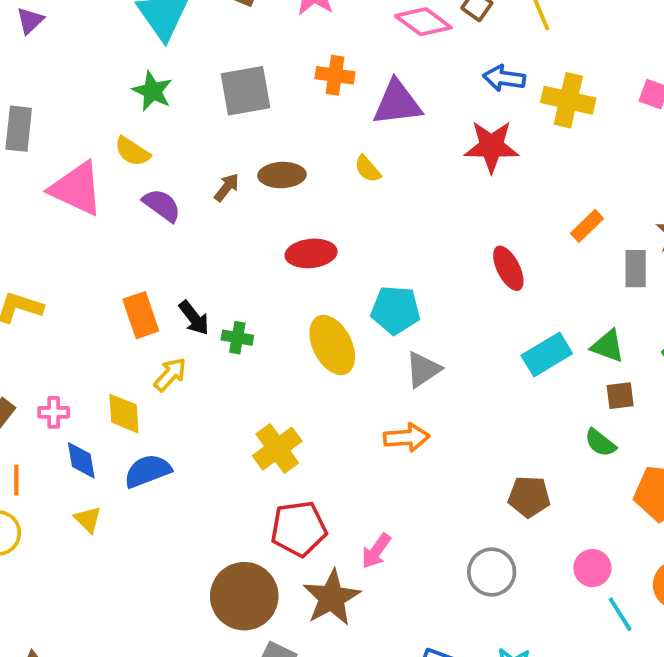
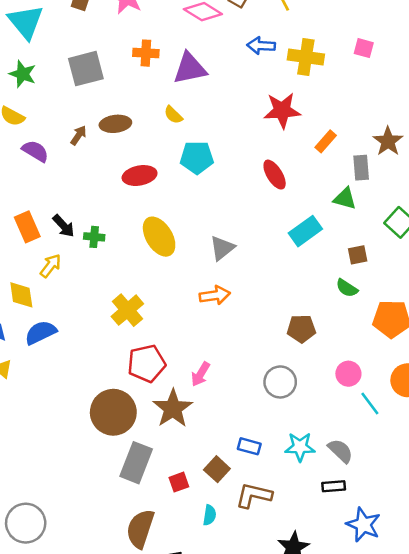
red star: (491, 146) -> (282, 110), moved
cyan pentagon: (396, 310) -> (197, 158), moved
green triangle: (608, 346) -> (345, 199), moved

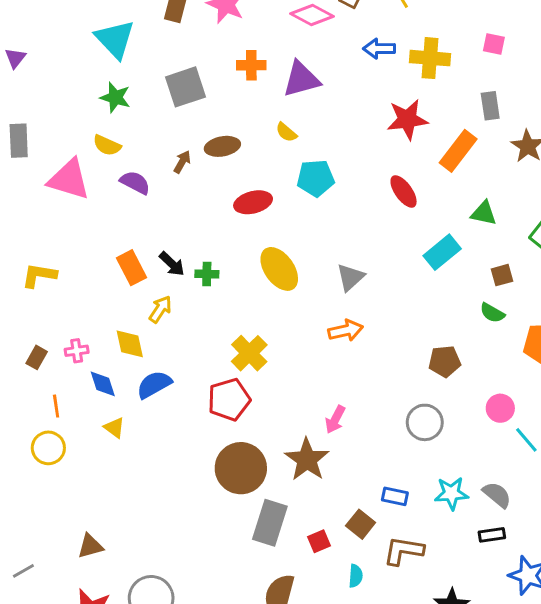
orange rectangle: (326, 141) -> (458, 151), size x1.6
gray rectangle: (361, 168) -> (490, 106), moved
red pentagon: (146, 363) -> (229, 400), moved

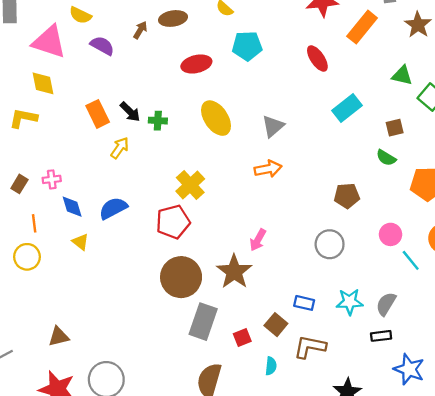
green triangle: (484, 213) -> (402, 75), moved
yellow diamond: (130, 344) -> (43, 83), moved
gray semicircle: (497, 495) -> (386, 304), turned -100

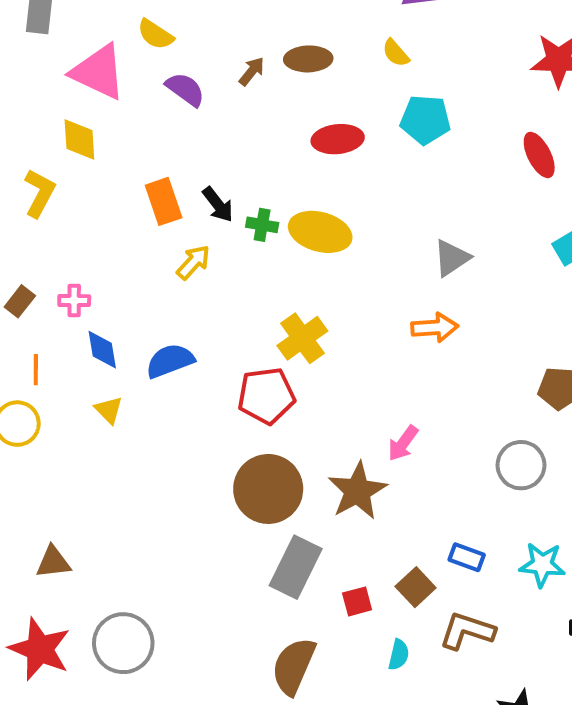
yellow L-shape: (23, 118) -> (40, 193), turned 100
yellow ellipse: (216, 118) -> (320, 232), moved, turned -48

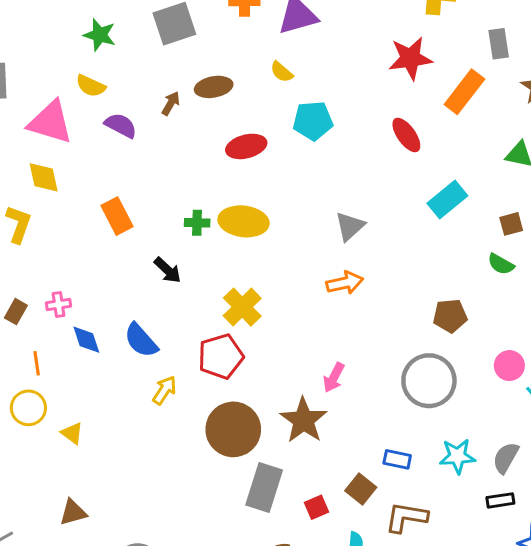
black arrow: (218, 205) -> (167, 270), moved
yellow arrow: (193, 262) -> (164, 390), moved
blue semicircle: (170, 361) -> (141, 340), turned -102
yellow triangle: (109, 410) -> (72, 433), moved
gray circle: (521, 465) -> (429, 381), size x1.4

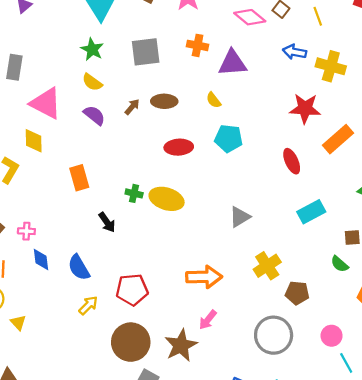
yellow semicircle: (91, 86) -> (92, 82), moved
orange arrow: (345, 283) -> (204, 277), moved, size x1.4
yellow cross: (242, 307) -> (267, 266), moved

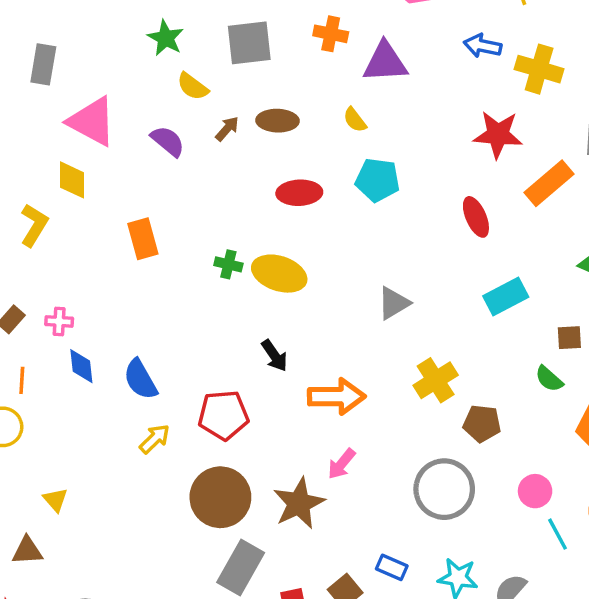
yellow semicircle: (92, 82) -> (193, 86), moved
black arrow: (107, 222) -> (274, 356), moved
yellow triangle: (18, 323) -> (55, 500), moved

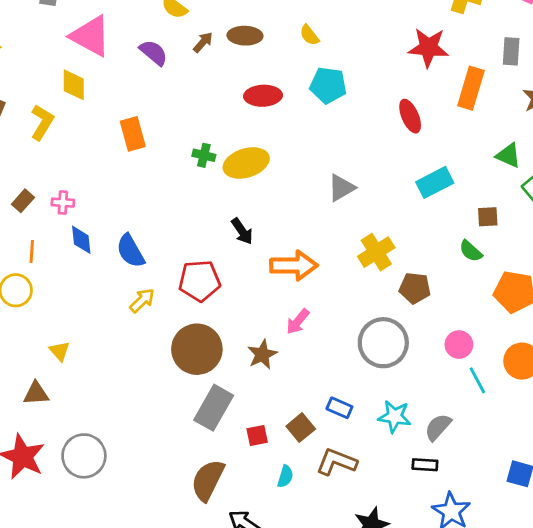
orange rectangle: (549, 183) -> (471, 88), turned -33
yellow ellipse: (279, 274) -> (246, 163), turned -36
brown star: (299, 503) -> (262, 354), size x0.7

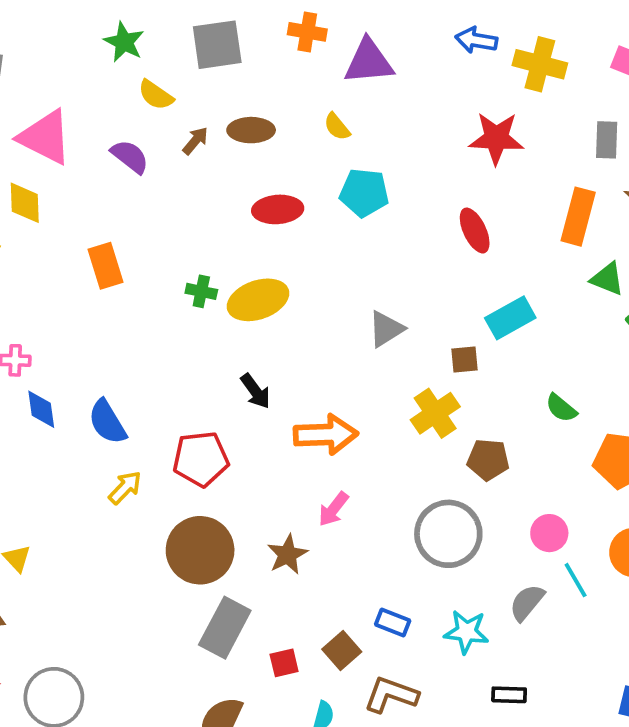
orange rectangle: (471, 88) -> (578, 217), moved
brown square: (488, 217) -> (465, 359), moved
gray semicircle: (438, 427) -> (527, 602), moved

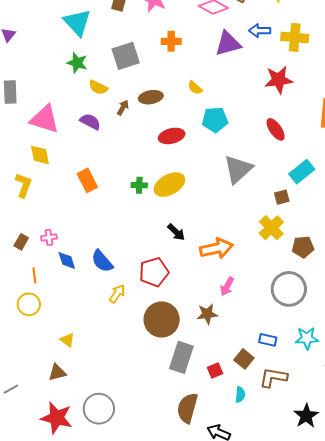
purple triangle: (369, 62) -> (228, 44), moved
gray triangle: (386, 329) -> (238, 169), moved, size x1.5
brown star: (287, 555) -> (207, 314), turned 30

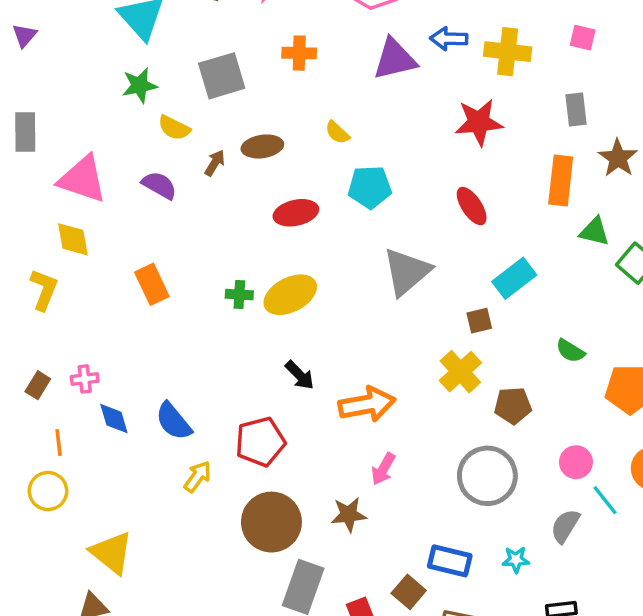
green star: (77, 63) -> (139, 85), turned -30
cyan star: (307, 338) -> (516, 560), size x0.7
yellow triangle: (67, 340) -> (112, 553), size x1.8
blue rectangle: (268, 340) -> (450, 561), size x1.4

